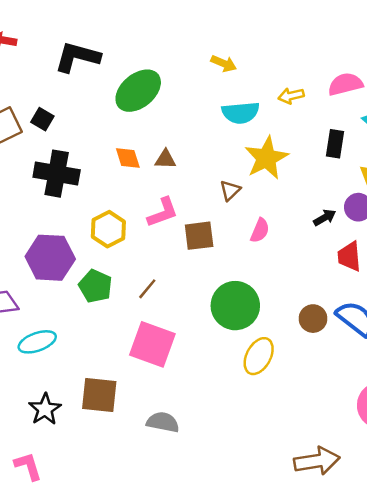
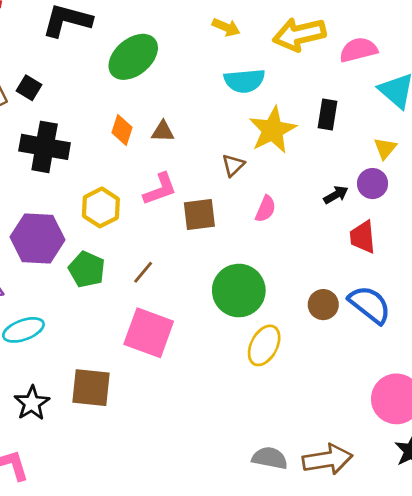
yellow arrow: (291, 96) -> (299, 34), moved, size x1.8
black rectangle: (335, 144) -> (327, 115), moved
orange diamond: (128, 158) -> (122, 130), turned 36
gray semicircle: (163, 422) -> (270, 458), moved

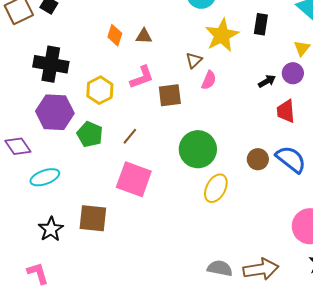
black cross: (45, 147) -> (51, 64), moved
pink semicircle: (266, 209) -> (209, 80), moved

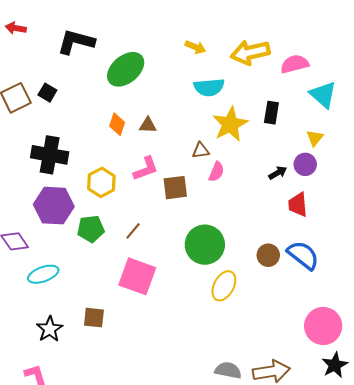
brown triangle: (194, 60) -> (201, 151), turned 36
green pentagon: (90, 134) -> (91, 229), turned -30
brown square: (93, 218) -> (94, 318), size x0.7

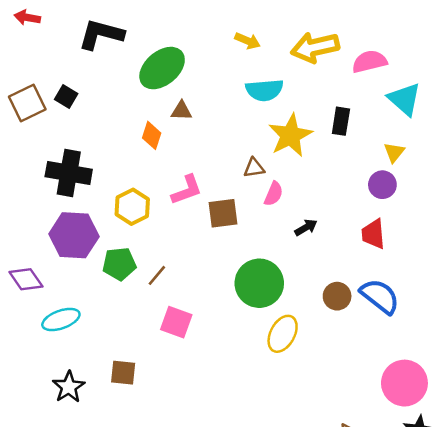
brown triangle: (148, 125) -> (181, 111), moved
black arrow: (278, 173) -> (306, 227), moved
brown line: (133, 231) -> (157, 275), moved
pink square: (137, 276) -> (176, 322), size x0.7

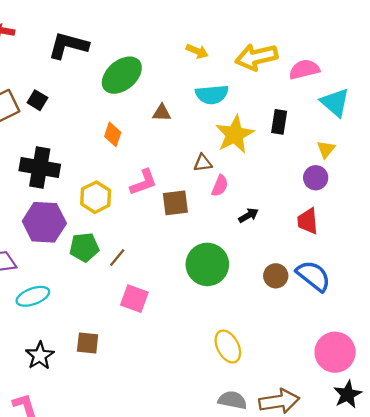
brown triangle: (181, 111) -> (162, 113), moved
yellow ellipse: (283, 334) -> (228, 346), moved, turned -56

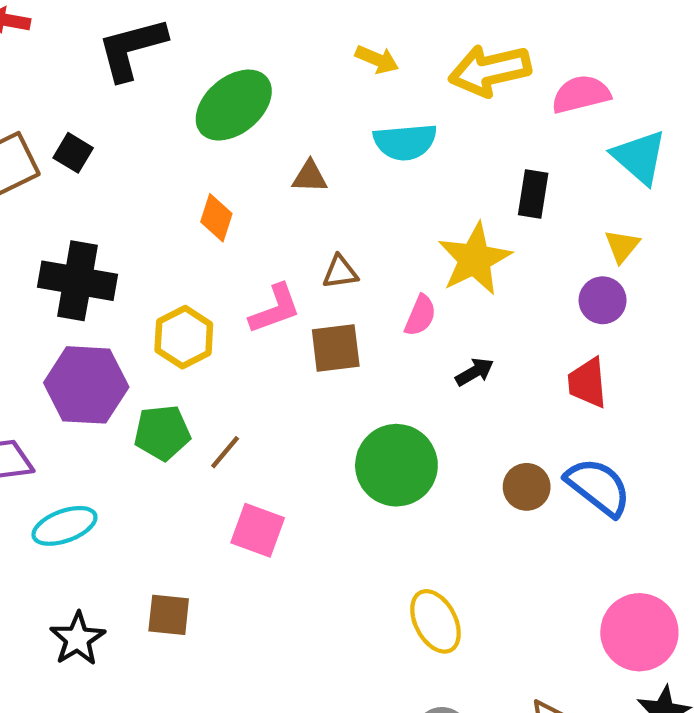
black L-shape: (68, 45) -> (132, 49), turned -30
yellow star: (235, 134) -> (475, 259), moved
brown triangle: (203, 163) -> (340, 272), moved

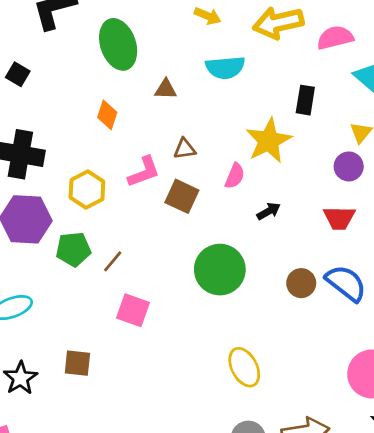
green ellipse: (234, 105) -> (118, 44), turned -69
brown square: (336, 348) -> (182, 196), turned 32
red trapezoid: (587, 383) -> (339, 218), turned -84

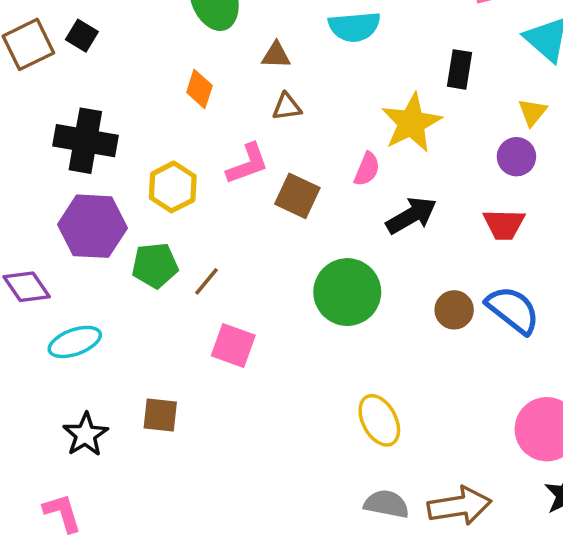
brown triangle: (185, 149) -> (287, 107), moved
black arrow: (269, 211) -> (411, 215), size x1.6

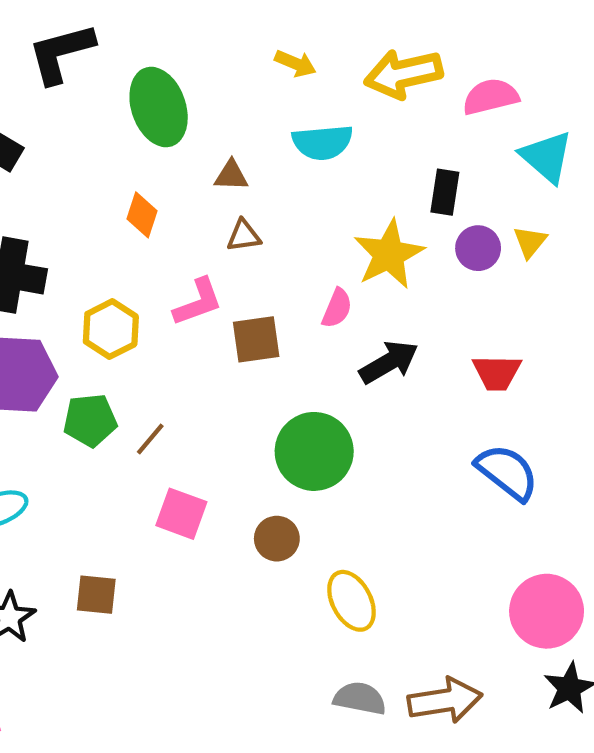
purple circle: (516, 157) -> (478, 248), moved
brown square: (297, 196) -> (256, 339), turned -33
brown circle: (454, 310) -> (277, 539), moved

